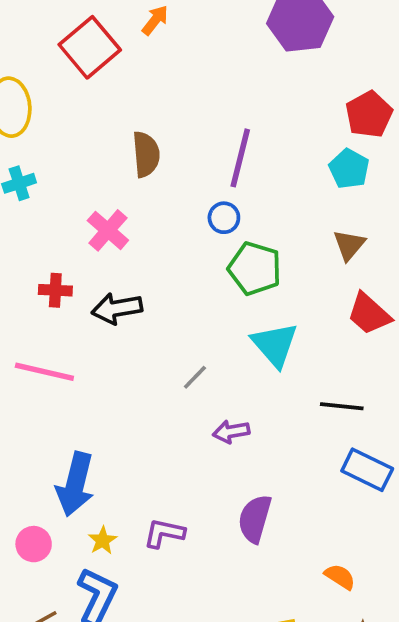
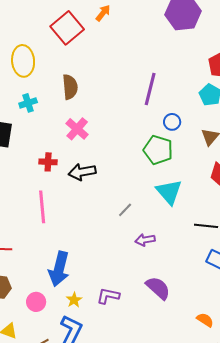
brown semicircle: (146, 154) -> (70, 87), moved
blue circle: (224, 218) -> (172, 122), moved
pink line: (44, 372) -> (42, 207), turned 72
purple semicircle: (255, 519) -> (158, 288), turned 116

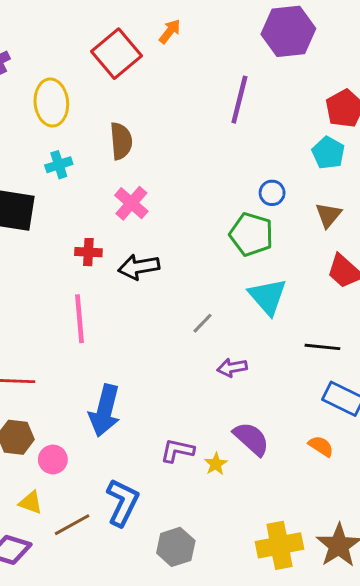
purple line: (150, 89) -> (239, 100), moved
yellow star: (74, 300) -> (216, 464), moved
pink circle: (36, 302) -> (53, 459), moved
orange semicircle: (205, 320) -> (321, 446), moved

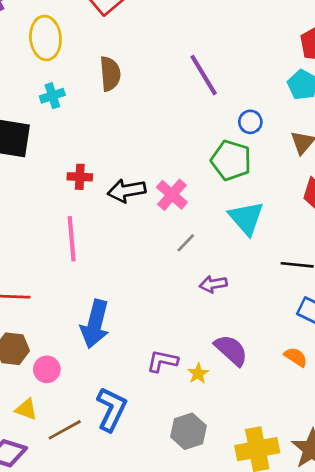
purple line: (239, 100) -> (204, 75), moved, turned -45
pink cross: (131, 203) -> (172, 195), moved
gray hexagon: (176, 547) -> (188, 431), moved

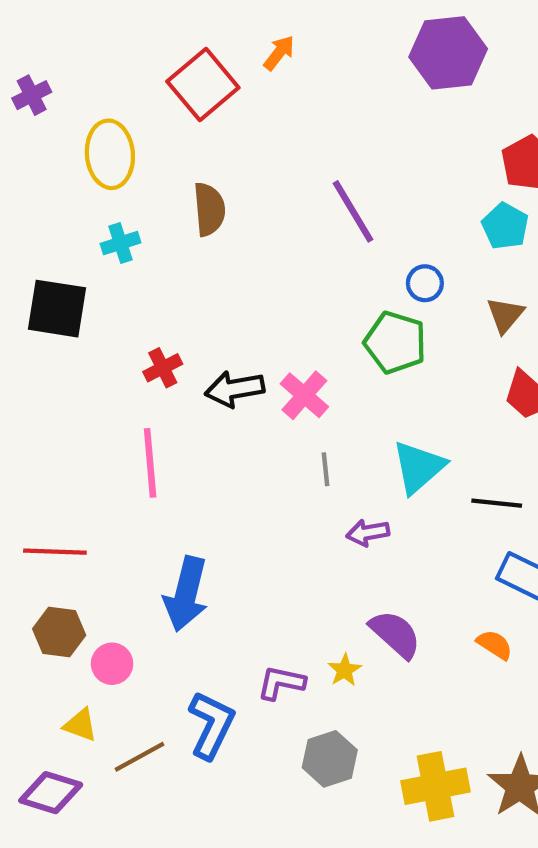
red cross: (80, 177) -> (163, 368), turned -30
cyan triangle: (246, 218) -> (419, 467), moved, turned 30
gray line: (186, 243) -> (326, 469), turned -50
purple L-shape: (162, 361) -> (281, 683), moved

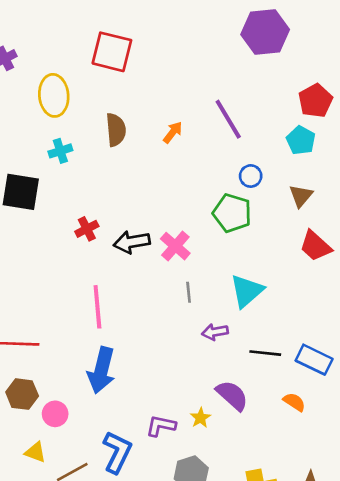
orange arrow: (279, 53) -> (173, 132), moved
red square: (203, 85) -> (112, 52), turned -36
purple line: (353, 211) -> (228, 119), moved
pink line: (150, 463) -> (97, 307), moved
black line: (497, 503) -> (265, 353), moved

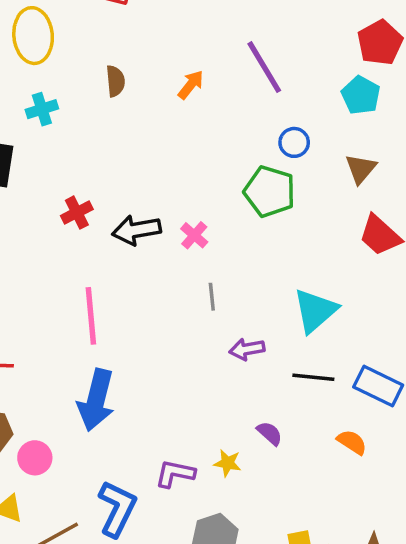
brown semicircle: (116, 130) -> (115, 81), size x0.7
pink cross: (175, 246) -> (194, 235), size x0.7
cyan triangle: (247, 291) -> (315, 311), moved
purple semicircle: (232, 395) -> (270, 433), size x0.6
yellow star: (200, 418) -> (228, 463), turned -30

